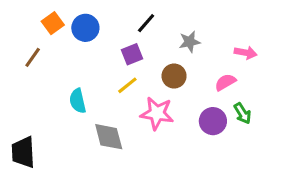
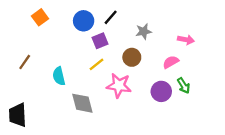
blue circle: (85, 28) -> (84, 21), moved
brown line: (33, 57) -> (25, 62), moved

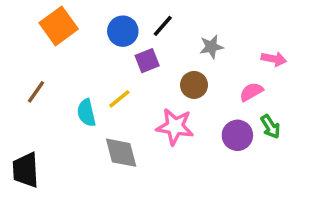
orange square: (40, 17) -> (59, 26), size x1.5
yellow line: (97, 64) -> (119, 99), moved

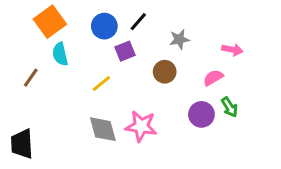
cyan semicircle: (86, 113) -> (60, 54), moved
pink star: (175, 127) -> (141, 126), moved

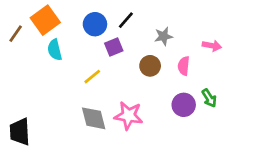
brown line: (31, 78) -> (16, 34), moved
pink semicircle: (213, 78) -> (184, 66), moved, turned -54

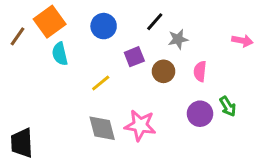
black line: (126, 20) -> (155, 22), moved
pink arrow: (212, 46) -> (242, 41), moved
purple square: (114, 47) -> (134, 57), moved

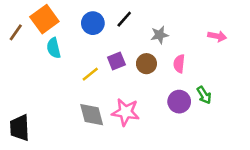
black line: (155, 22) -> (124, 19), moved
purple square: (134, 57) -> (116, 61), moved

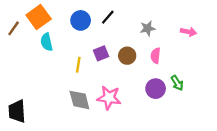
gray star: (160, 35) -> (148, 28), moved
yellow line: (90, 74) -> (78, 65), turned -42

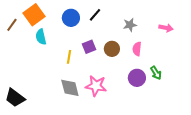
black trapezoid: (17, 111) -> (15, 98), turned -50

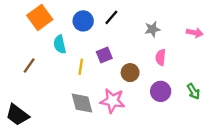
brown line: (12, 25) -> (29, 66), moved
cyan semicircle: (41, 37) -> (60, 44), moved
brown circle: (112, 49) -> (130, 73), moved
green arrow: (156, 73) -> (193, 91), moved

